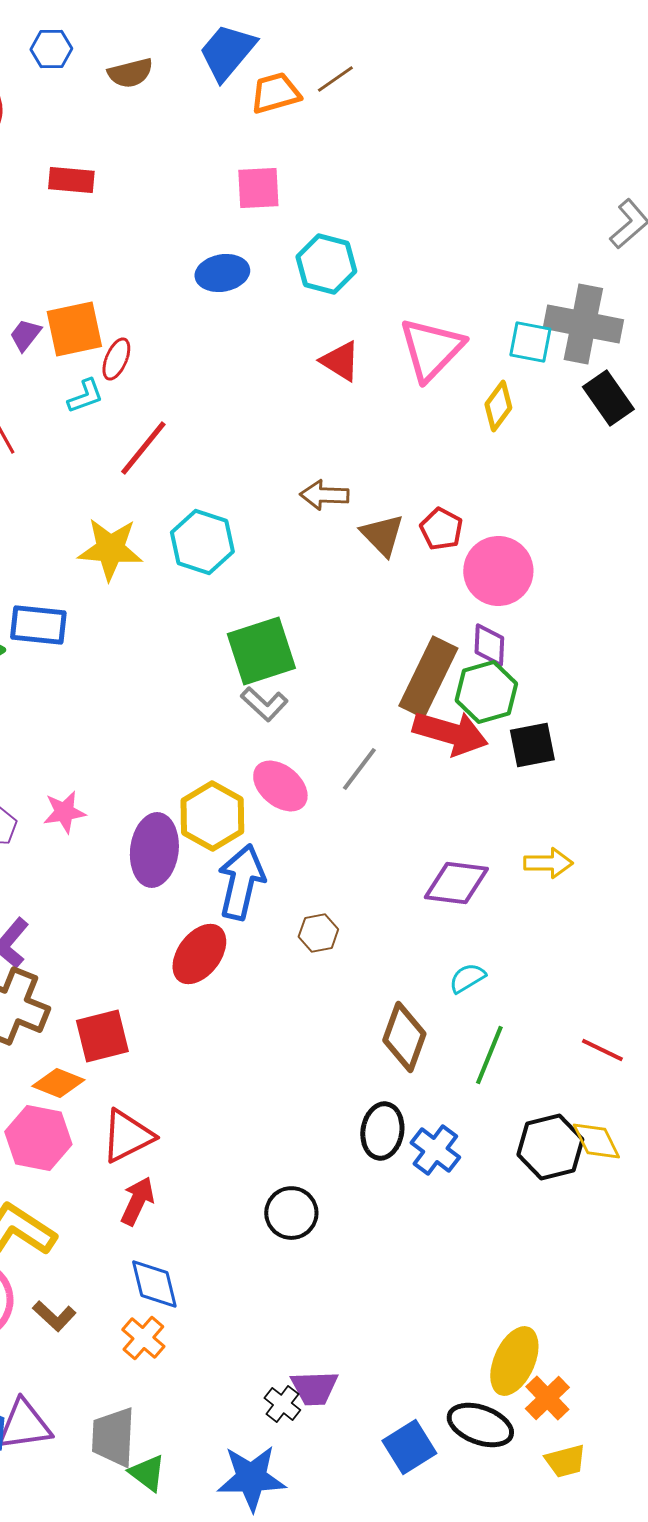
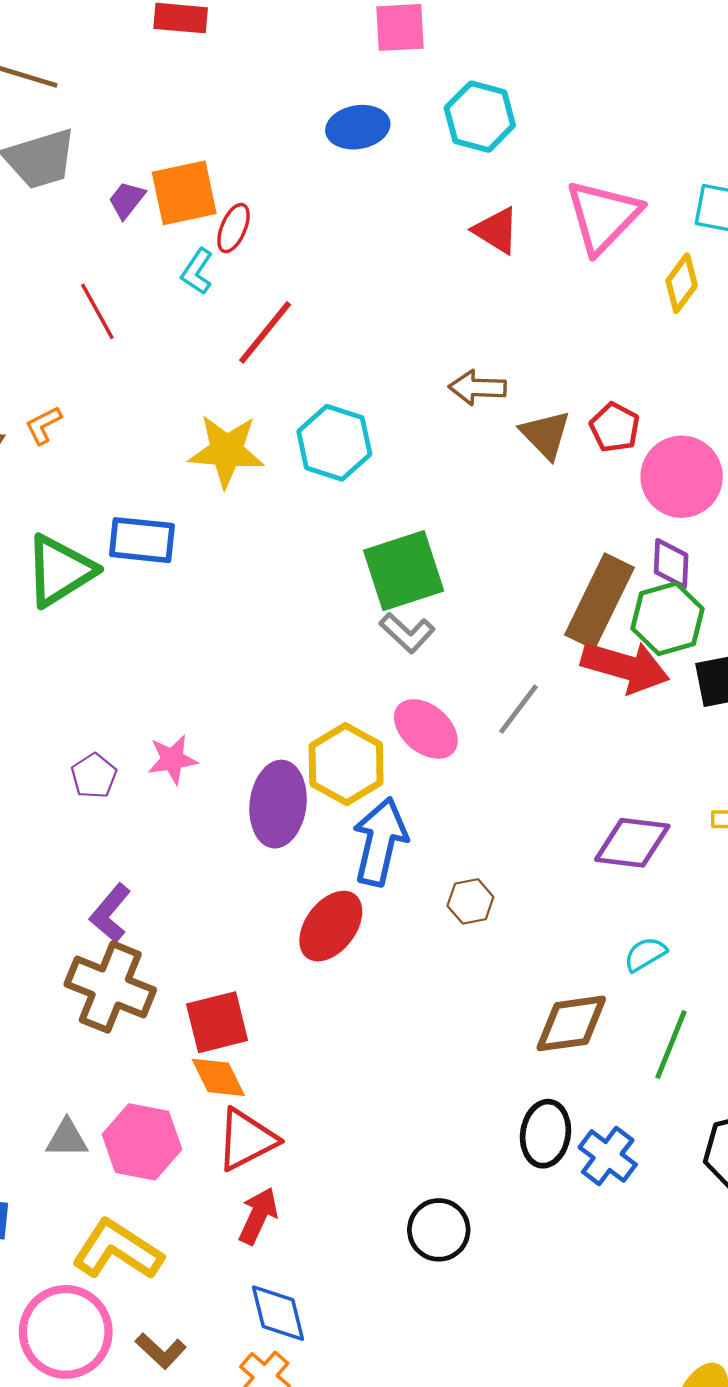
cyan L-shape: (85, 396) -> (197, 271), turned 144
brown diamond: (404, 1037) -> (571, 1023), turned 62
orange diamond: (58, 1083) -> (218, 1077), moved, turned 42

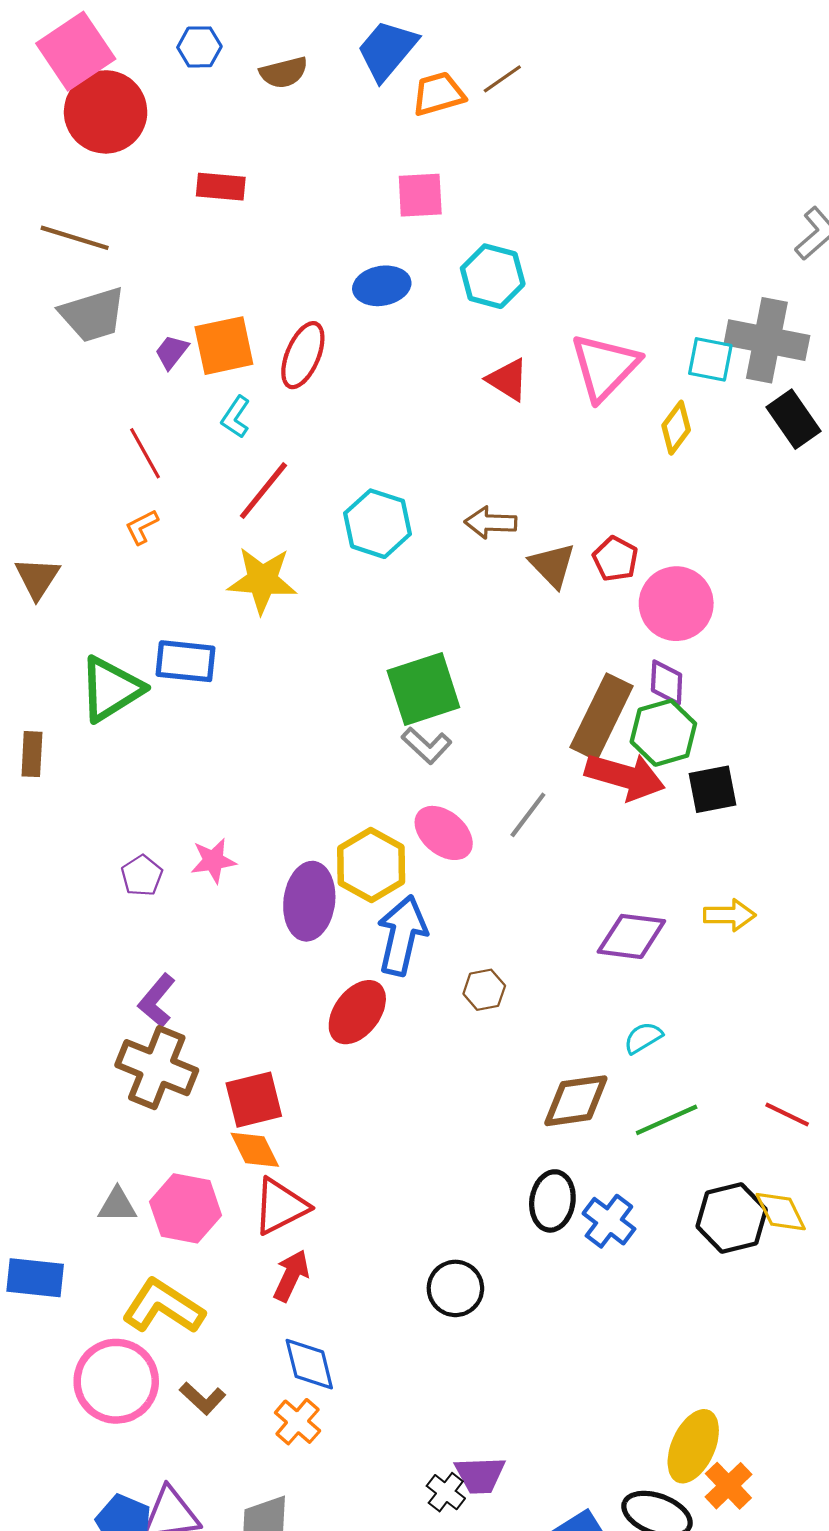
red ellipse: (233, 228) -> (303, 355), moved, size x1.5
red line: (265, 332) -> (263, 491), moved
orange L-shape: (43, 425) -> (142, 527), moved
cyan hexagon: (334, 443) -> (378, 524), moved
green line: (671, 1045) -> (667, 1120), turned 44

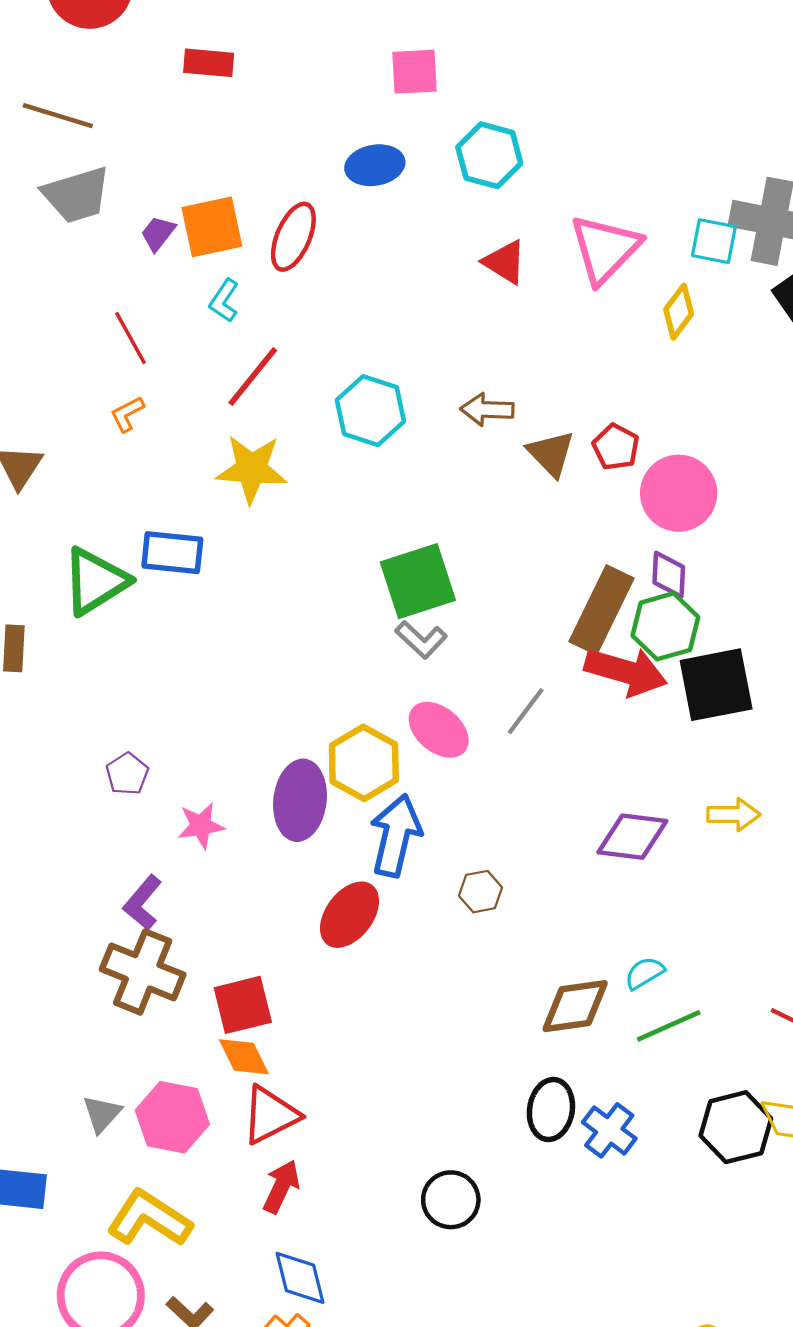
black square: (712, 789) -> (716, 685), size x1.5
pink star: (213, 861) -> (201, 826), moved
cyan semicircle: (643, 1038) -> (644, 973), moved
gray triangle: (117, 1205) -> (102, 1114), turned -48

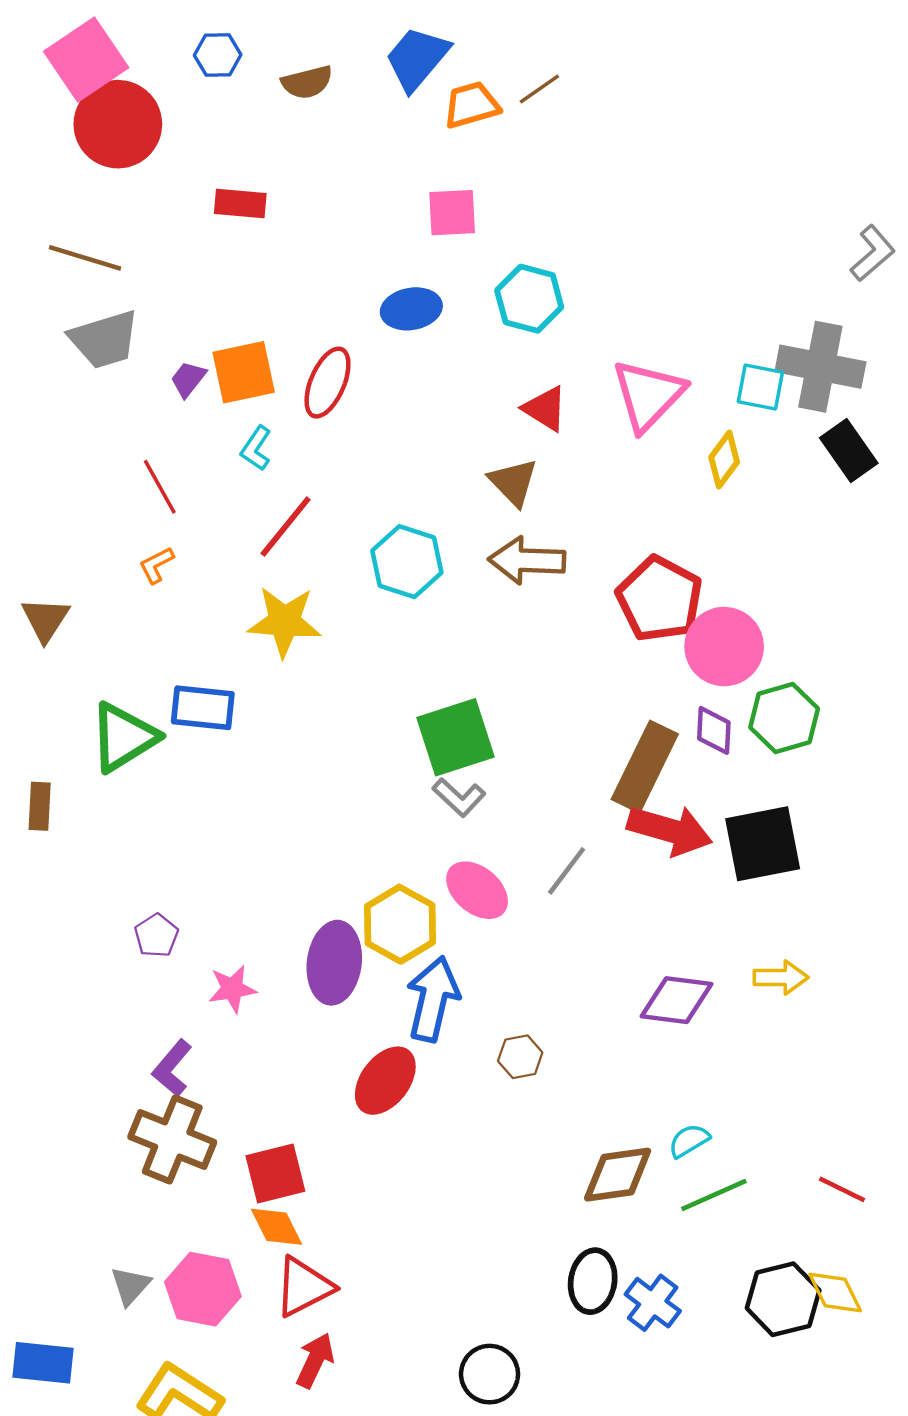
brown arrow: (487, 410) -> (527, 560), size x1.4
red pentagon: (616, 447) -> (660, 599), size x1.8
brown triangle: (551, 454) -> (513, 482), moved
green hexagon: (665, 626) -> (784, 718), moved

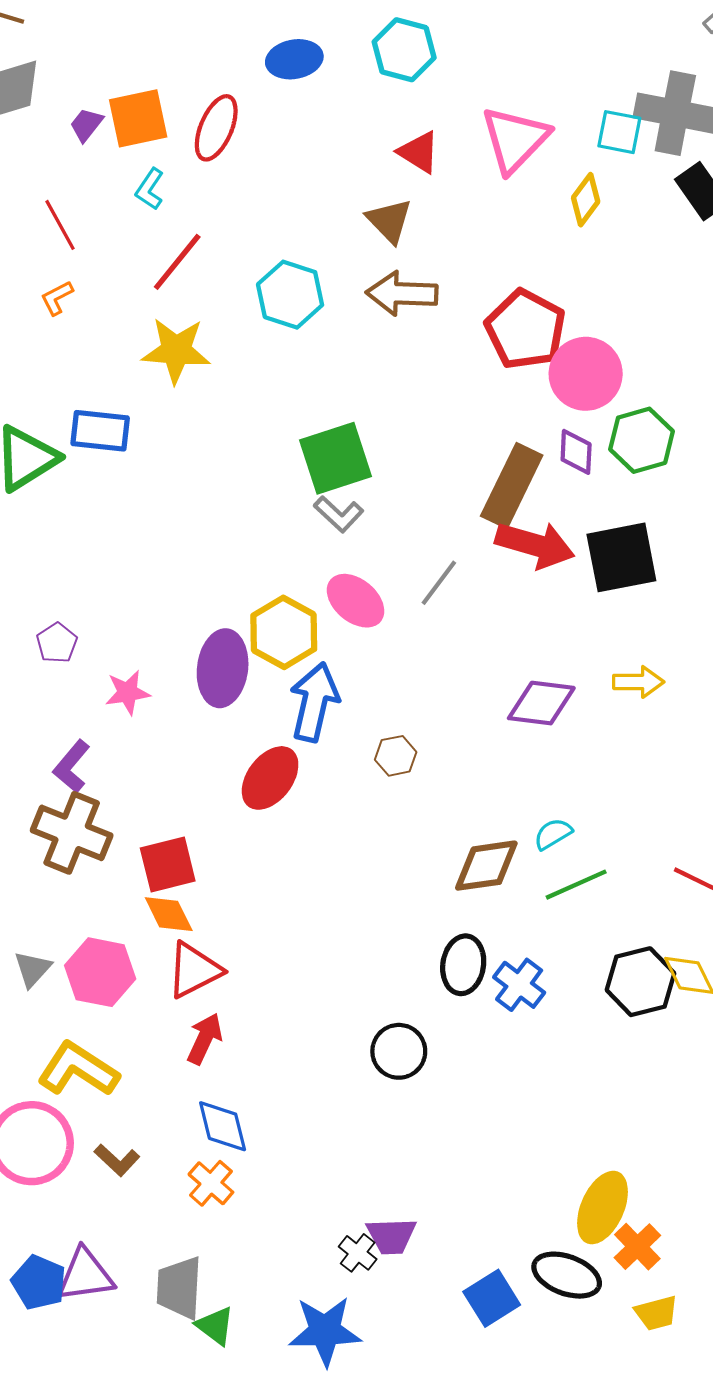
black circle: (490, 1374) -> (399, 1051), moved

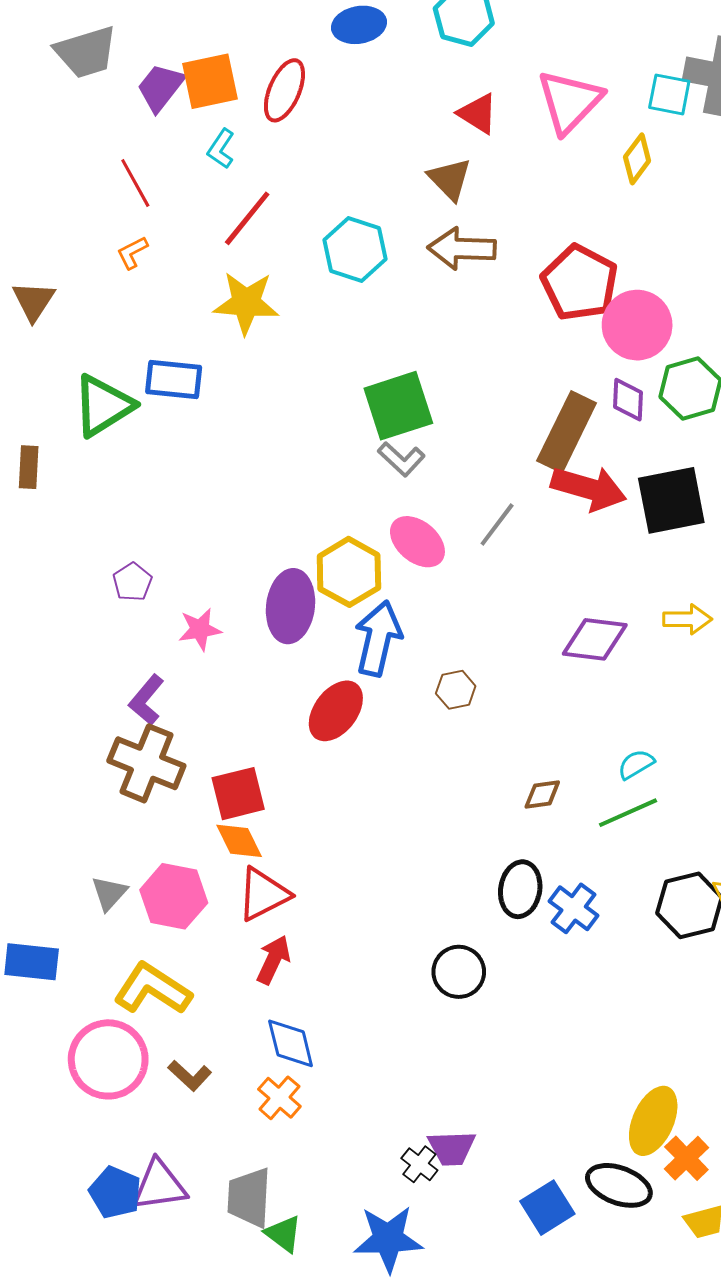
purple trapezoid: (86, 125) -> (161, 87), size x1.5
cyan semicircle: (553, 834) -> (636, 764), moved
brown diamond: (486, 866) -> (542, 795), size x0.6

